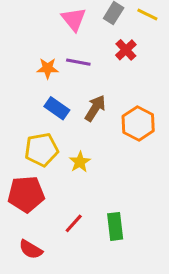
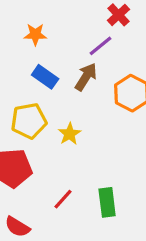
purple line: (78, 62) -> (101, 46), moved, turned -50

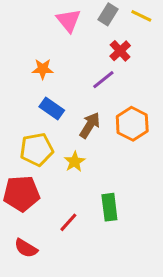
brown arrow: (86, 77) -> (90, 125), moved
green rectangle: (107, 202) -> (109, 207), moved

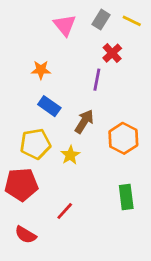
purple line: (103, 80) -> (97, 80), turned -40
orange hexagon: (132, 124) -> (123, 138), moved
green rectangle: (109, 207) -> (126, 197), moved

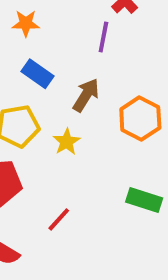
green rectangle: (126, 197) -> (144, 200), turned -65

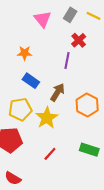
yellow star: (67, 142) -> (47, 118), size x1.5
red line: (59, 219) -> (50, 154), moved

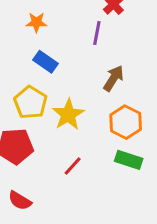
brown arrow: (57, 92) -> (113, 78), moved
orange hexagon: (87, 105) -> (126, 122), moved
yellow pentagon: (20, 109) -> (30, 102), turned -30

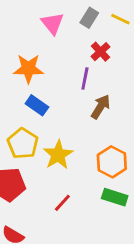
orange star: (36, 22) -> (28, 69), size x1.5
brown arrow: (113, 78) -> (101, 107), moved

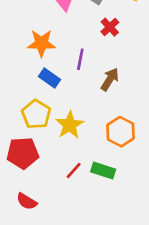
purple line: (85, 78) -> (80, 59), moved
green rectangle: (115, 197) -> (103, 171), moved

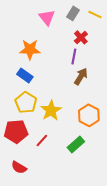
purple line: (80, 59) -> (74, 56), moved
blue rectangle: (49, 78) -> (25, 75), moved
red line: (74, 171) -> (42, 140), moved
green rectangle: (103, 171) -> (76, 144), turned -60

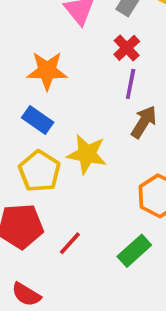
red cross: (81, 37) -> (127, 48), moved
yellow star: (51, 110) -> (87, 154), moved, turned -30

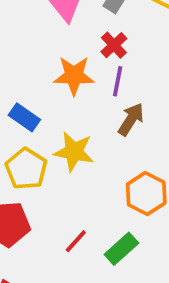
orange star: (47, 71) -> (74, 76), moved
red line: (70, 243) -> (76, 241), moved

